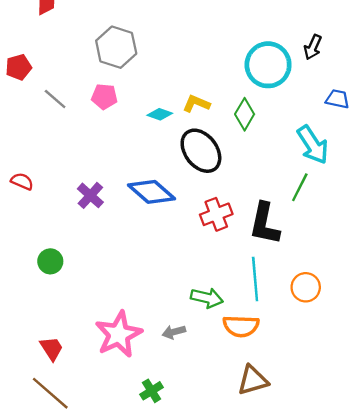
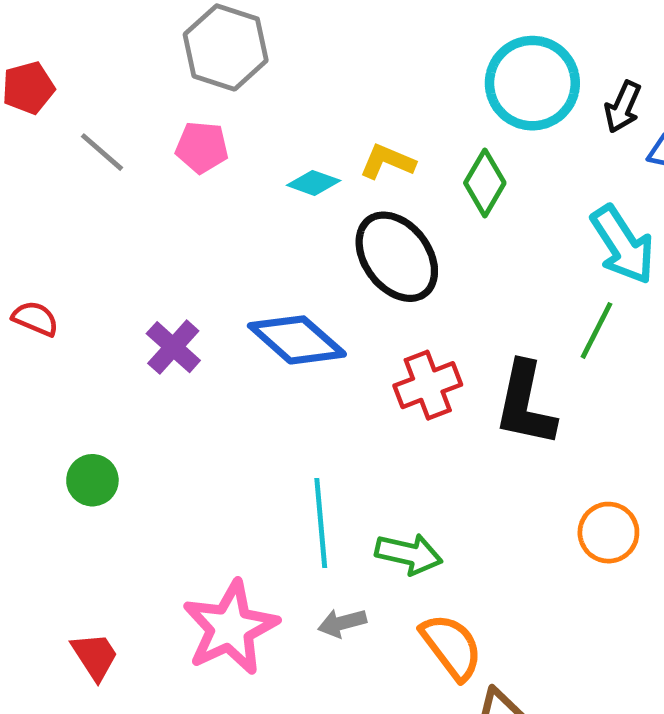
black arrow: (313, 47) -> (623, 107), moved
cyan line: (255, 279) -> (321, 523), moved
orange semicircle: (241, 326) -> (452, 647), moved, turned -129

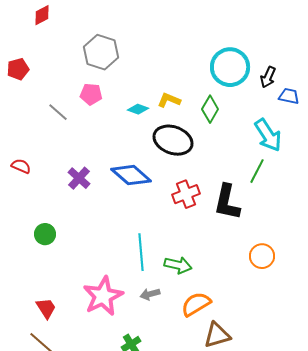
gray line: (102, 152) -> (58, 112), moved
black ellipse: (397, 257) -> (173, 140), turned -33
orange semicircle: (452, 647) -> (196, 304), turned -84

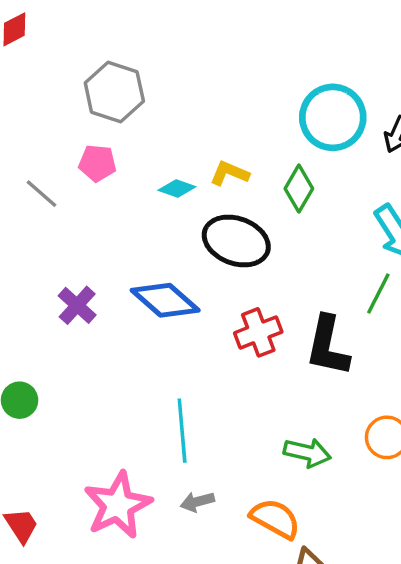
green arrow: (178, 265) -> (307, 453), moved
orange semicircle: (196, 304) -> (275, 519), turned 60

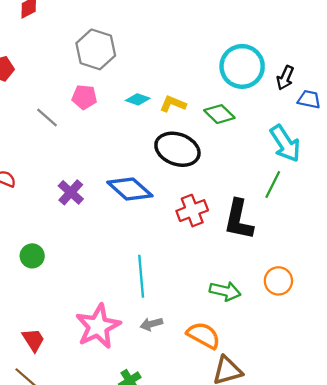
cyan diamond: (177, 189) -> (138, 99), moved
green diamond: (299, 189) -> (219, 114), turned -76

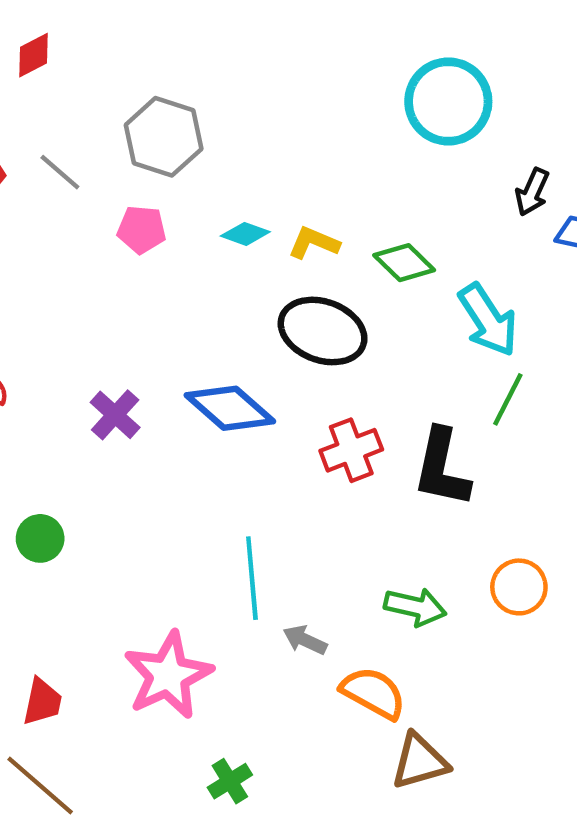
cyan circle: (242, 66) -> (448, 102), moved
gray line: (47, 117) -> (60, 172), moved
cyan arrow: (285, 144) -> (488, 320), moved
gray arrow: (151, 324) -> (305, 640), moved, turned 40
red trapezoid: (33, 340) -> (42, 702), turned 45

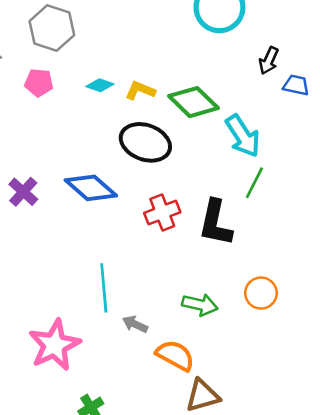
green diamond: (404, 263) -> (193, 102), size x1.4

